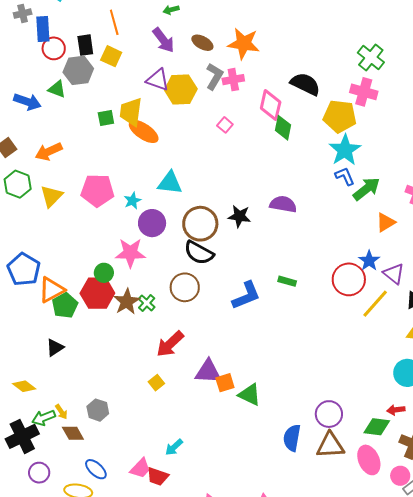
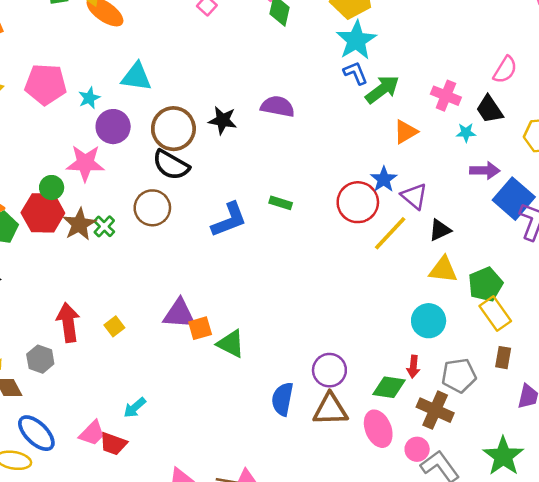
red arrow: (170, 344) -> (68, 323), moved, turned 124
red arrow: (396, 410) -> (413, 367), turned -78
blue ellipse: (96, 469) -> (36, 433), size x1.4

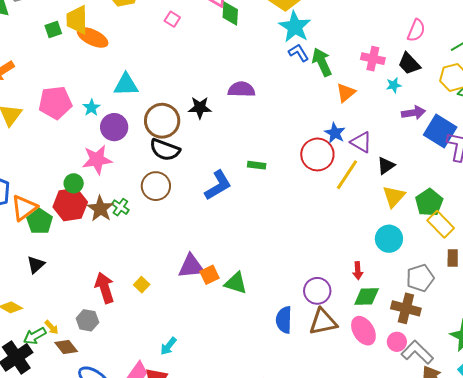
green arrow: (382, 89) -> (322, 62), turned -68
yellow triangle: (443, 270) -> (394, 196), turned -45
red arrow: (413, 367) -> (358, 271), moved

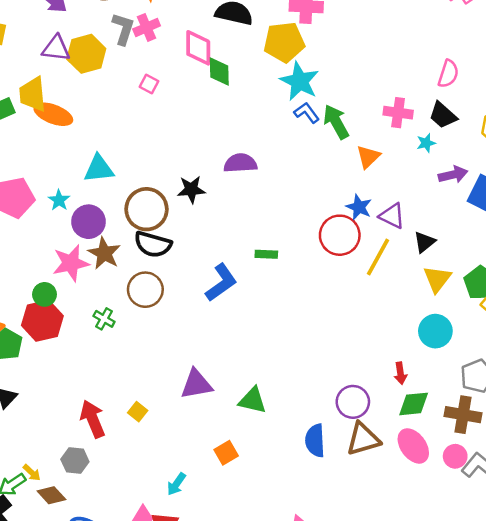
brown star: (100, 209) -> (104, 253), moved
orange square: (210, 275) -> (226, 453), moved

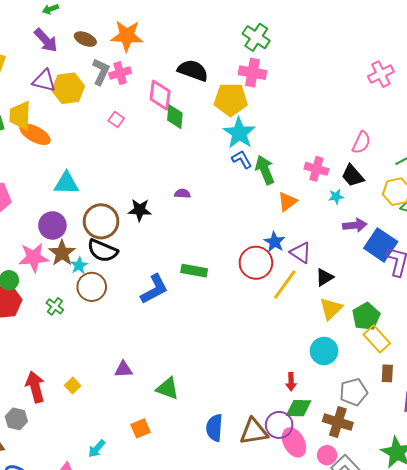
purple semicircle: (240, 163) -> (182, 194), size x0.6
cyan star: (59, 200) -> (79, 265), moved
green rectangle: (266, 254) -> (194, 271), size x1.4
purple triangle: (196, 384) -> (123, 369), size x0.7
purple circle: (353, 402) -> (279, 425), moved

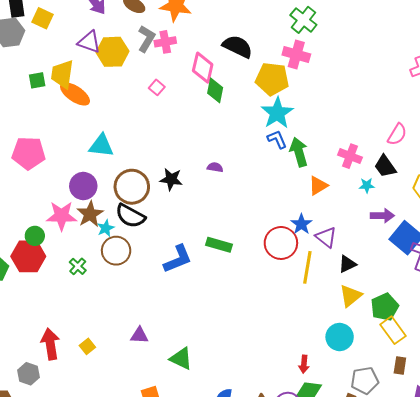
yellow line: (285, 285) -> (307, 267), turned -32

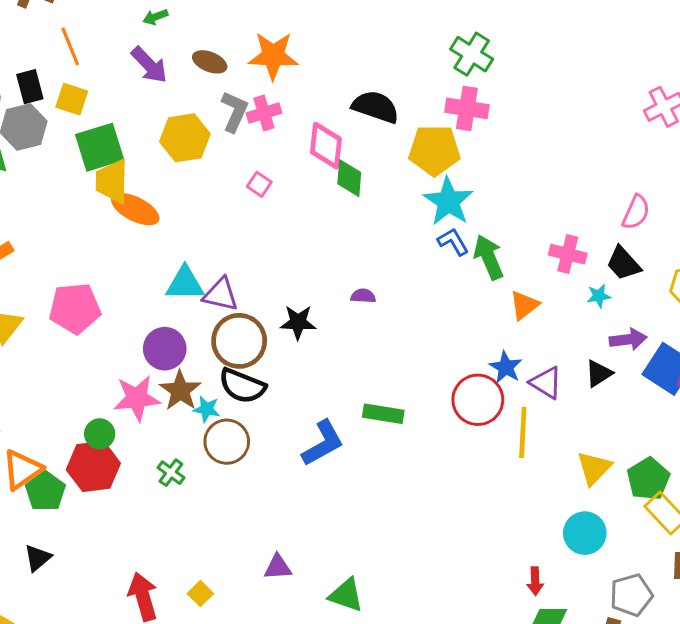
purple triangle: (89, 42) -> (221, 294), moved
green square: (37, 80) -> (100, 147), moved, size x1.8
cyan star: (106, 228) -> (207, 409), turned -30
black triangle: (347, 264) -> (599, 373), moved

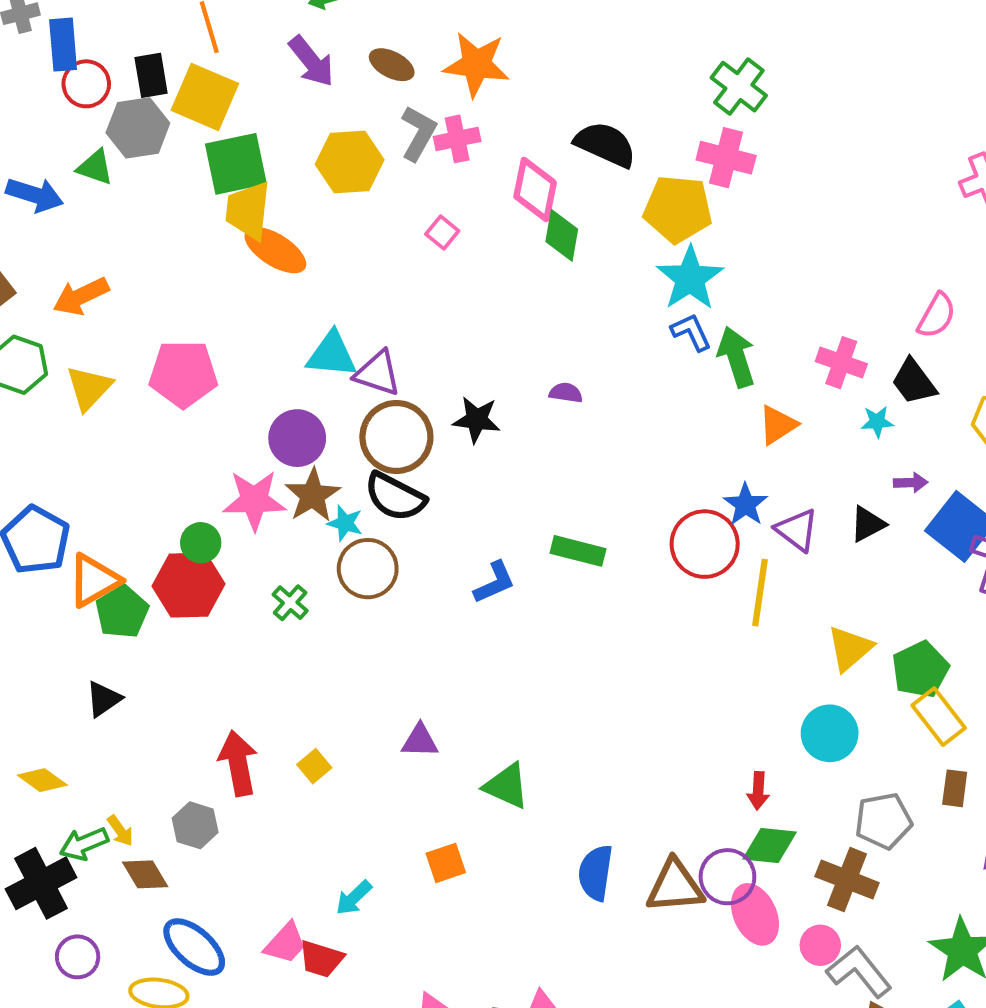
yellow square: (72, 99) -> (205, 97), size x1.5
purple arrow: (628, 339) -> (911, 483), size x0.7
blue L-shape: (323, 443) -> (494, 582), size x0.7

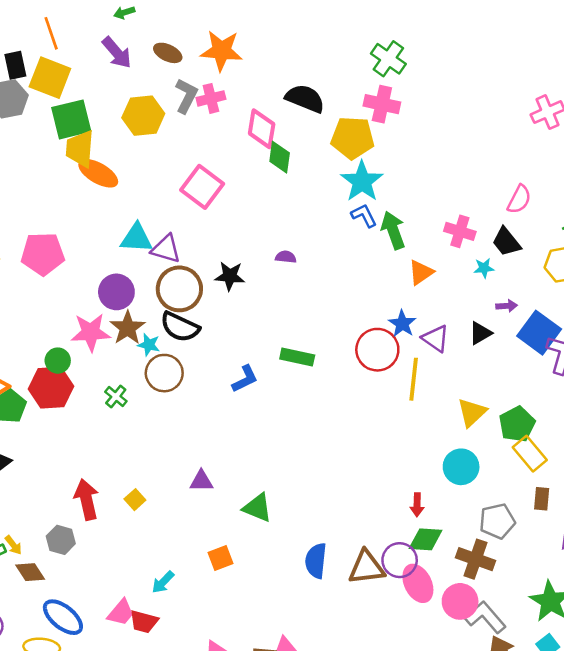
pink square: (442, 233) -> (202, 187), moved, size x2.0
pink circle: (820, 945) -> (460, 601), size x1.4

